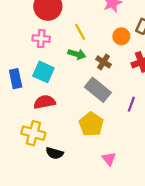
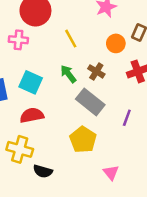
pink cross: (41, 39) -> (18, 40), moved
green arrow: (77, 54) -> (68, 74), moved, turned -144
pink triangle: (109, 159) -> (111, 173), moved

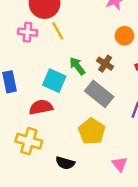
yellow line: (71, 39) -> (58, 31), moved
cyan square: (31, 82) -> (54, 81), moved
black semicircle: (43, 171) -> (65, 163), moved

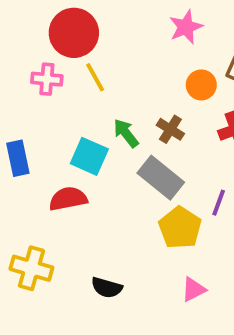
yellow pentagon: (92, 131) -> (180, 228), moved
yellow cross: (29, 141) -> (31, 268), moved
pink triangle: (120, 164) -> (194, 289), turned 42

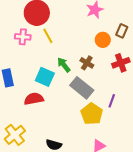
yellow cross: (31, 268) -> (15, 135), turned 35

